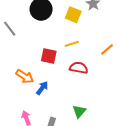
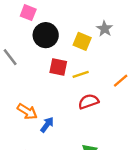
red square: (49, 56) -> (58, 67), moved
red semicircle: (79, 68) -> (89, 102), turned -30

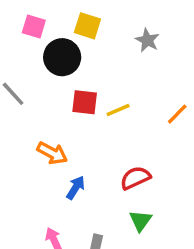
yellow square: (82, 41) -> (87, 26), moved
red semicircle: (89, 102) -> (135, 178), moved
orange arrow: (27, 112) -> (52, 153), moved

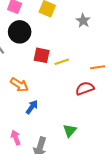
black circle: (62, 57) -> (20, 32), moved
orange line: (177, 114) -> (98, 67), turned 32
red semicircle: (135, 178) -> (85, 88), moved

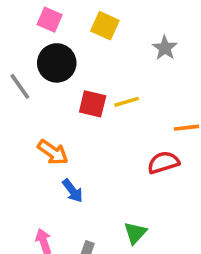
yellow line: (62, 62) -> (127, 102), moved
blue arrow: (32, 107) -> (73, 191), turned 104

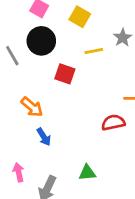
yellow line: (127, 102) -> (94, 51), moved
green triangle: (135, 233) -> (87, 173), turned 36

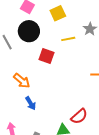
yellow square: (80, 17) -> (58, 13), turned 35
red semicircle: (113, 123) -> (79, 116), moved, turned 150

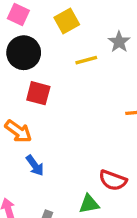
red square: (47, 56) -> (38, 93), moved
red semicircle: (79, 116) -> (113, 180), turned 66

